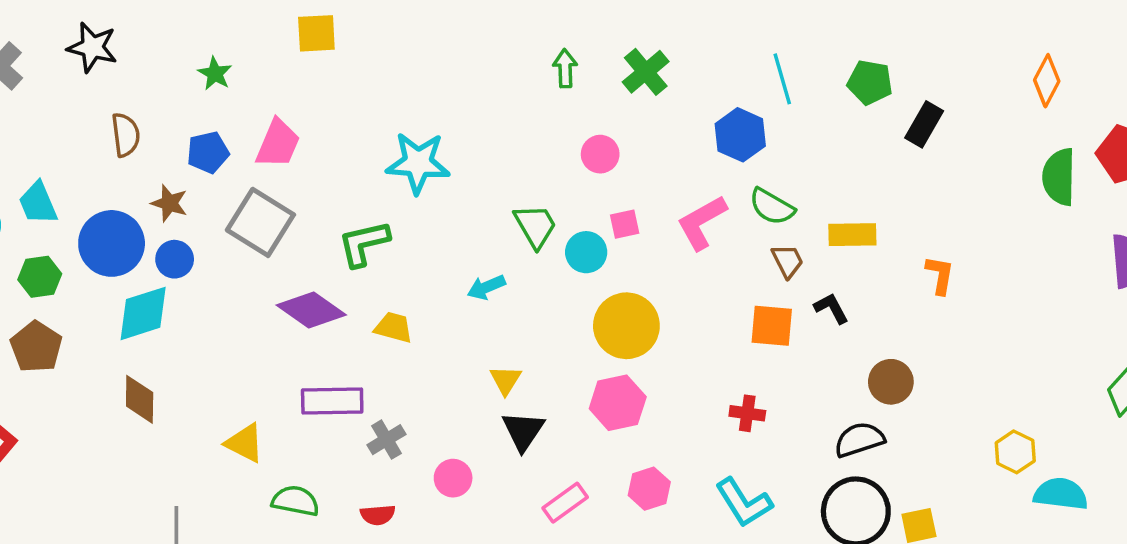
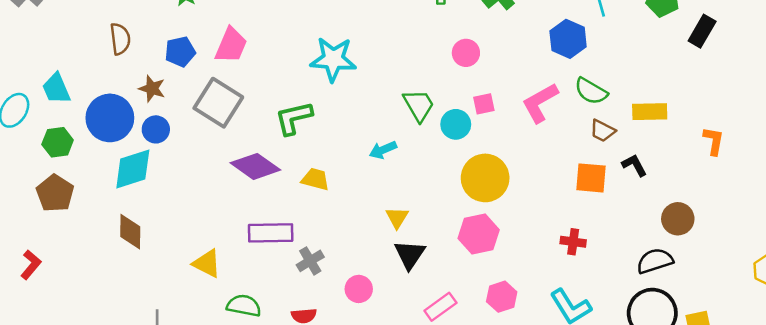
brown trapezoid: (788, 261) -> (602, 131), turned 144

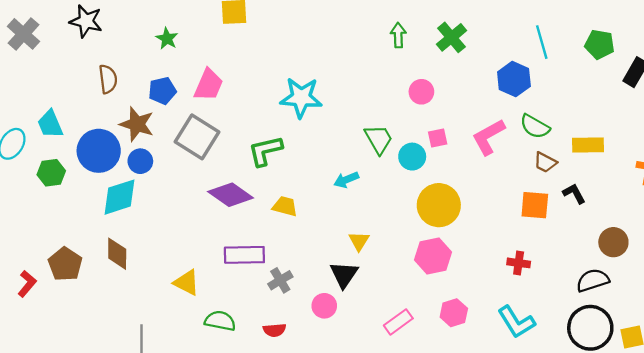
brown star: (152, 89) -> (137, 124), size x1.4
brown pentagon: (55, 193) -> (65, 264), moved
black triangle: (410, 255) -> (344, 275), moved

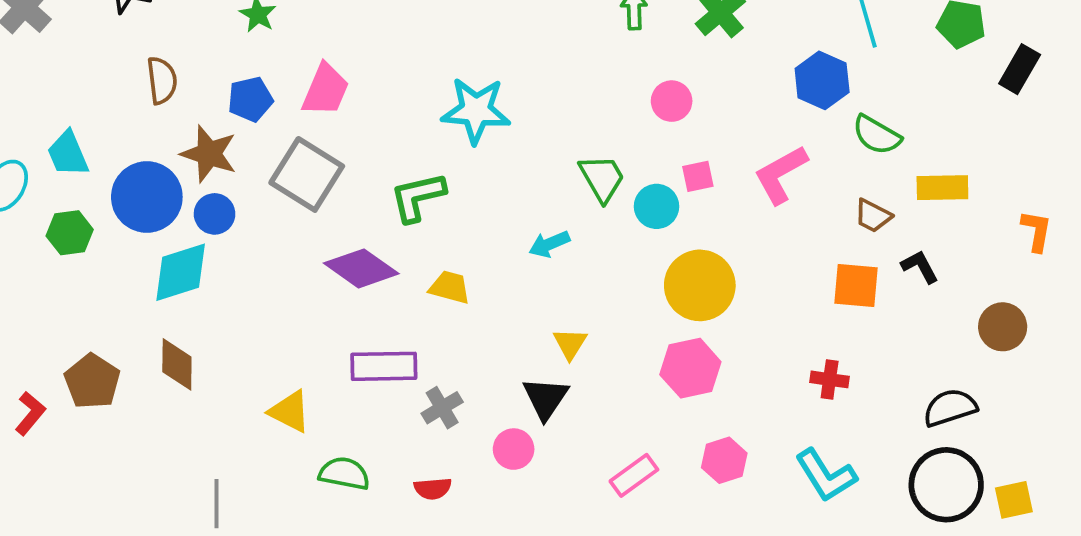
green semicircle: (535, 126) -> (877, 135), moved
brown circle: (613, 242) -> (1003, 327), moved

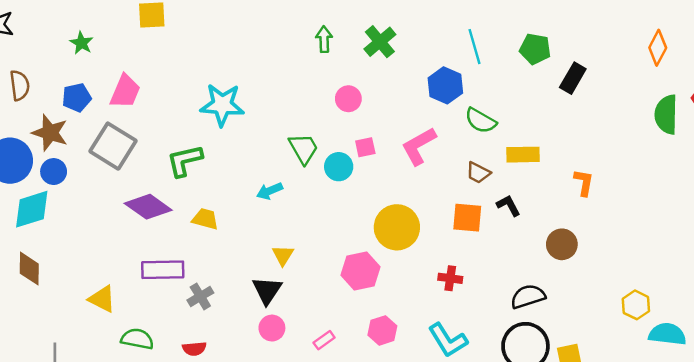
yellow circle: (700, 285) -> (397, 227), moved
pink circle: (514, 449) -> (272, 328), moved
pink rectangle: (634, 475) -> (324, 340), size x0.7

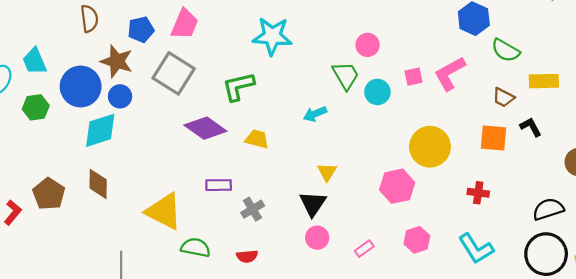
pink circle: (348, 99) -> (368, 45), moved
pink square: (365, 147) -> (414, 77), moved
purple rectangle: (163, 270) -> (219, 185), size x0.7
yellow triangle: (102, 299) -> (164, 211), size x1.5

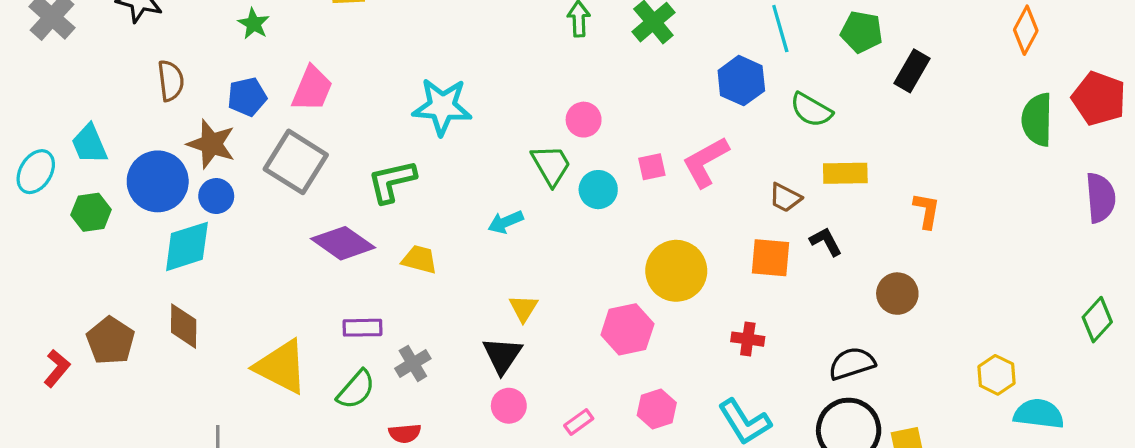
green semicircle: (506, 50) -> (811, 110), moved
green semicircle: (196, 247) -> (356, 389), moved, turned 120

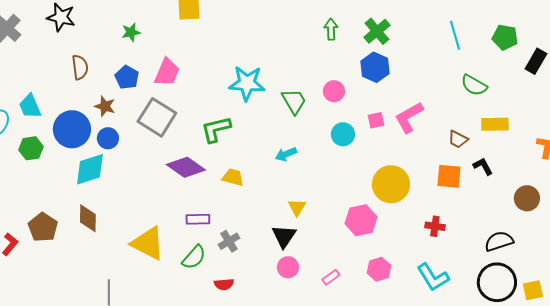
green star: (254, 24) -> (131, 32), turned 30
blue hexagon: (741, 81) -> (375, 67), moved
blue pentagon: (247, 97) -> (127, 77), turned -30
brown star: (211, 144) -> (105, 106), size x0.7
green trapezoid: (551, 165) -> (294, 101), moved

